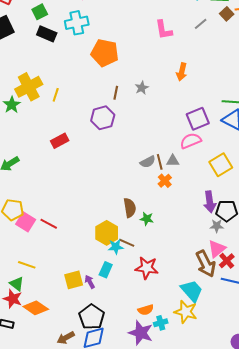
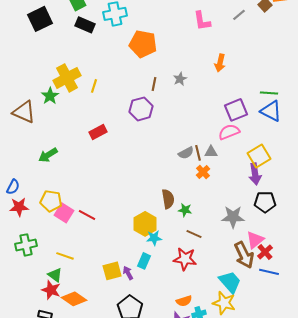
purple arrow: (210, 202) -> (255, 174), moved
gray star: (217, 226) -> (233, 217), moved, size x1.6
brown line: (127, 243) -> (194, 234), moved

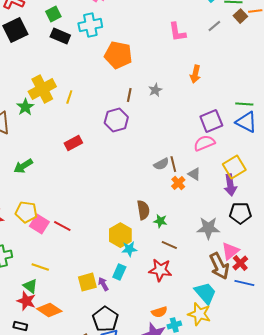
gray triangle: (211, 152) -> (194, 174), moved, turned 32

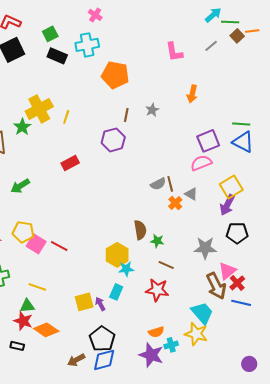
purple arrow: (230, 185) -> (227, 205), turned 35
green triangle: (30, 286) -> (27, 306), turned -42

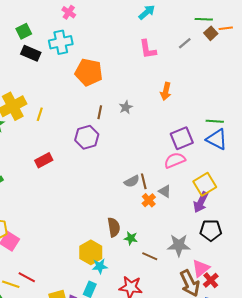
cyan arrow: (213, 15) -> (147, 12), moved
red line: (59, 246) -> (27, 277), moved
brown line: (166, 265) -> (150, 256), moved

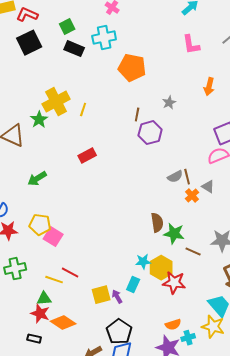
brown line: (100, 112) -> (137, 115), moved
purple hexagon: (87, 137) -> (150, 133), moved
green star: (131, 238) -> (174, 234), size x1.5
yellow hexagon: (91, 252) -> (161, 268), moved

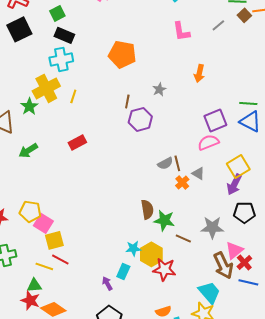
cyan cross: (104, 38) -> (61, 59), moved
green arrow: (37, 179) -> (28, 150), moved
yellow square: (101, 295) -> (54, 240), moved

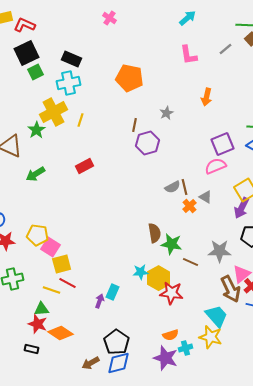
green square: (57, 13) -> (36, 72), moved
cyan rectangle: (123, 271) -> (112, 292), moved
purple arrow: (107, 283) -> (100, 301), moved, turned 48

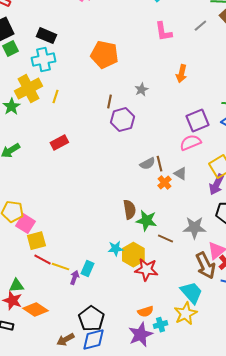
yellow line: (52, 290) -> (60, 267), moved
yellow star: (210, 337) -> (185, 314), turned 30
purple star: (166, 358) -> (140, 335), turned 30

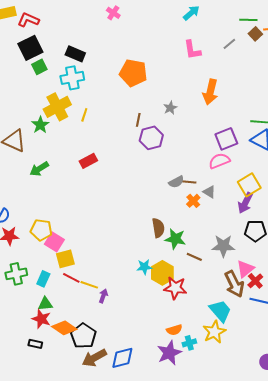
orange arrow: (181, 74) -> (210, 92), size x1.4
brown line: (159, 164) -> (188, 182), turned -70
cyan rectangle: (87, 269) -> (43, 279), moved
black pentagon: (91, 319) -> (83, 336), moved
brown arrow: (65, 340) -> (94, 358), size x1.4

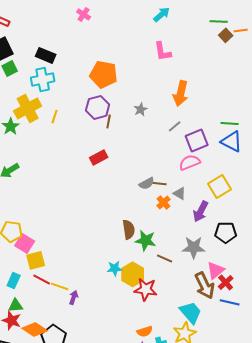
gray line: (229, 44) -> (175, 126), moved
purple hexagon: (151, 138) -> (98, 107), moved
red rectangle: (88, 161) -> (99, 157), moved
purple arrow: (245, 203) -> (201, 211), moved

